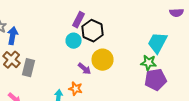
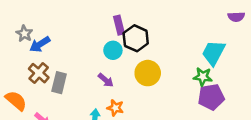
purple rectangle: (79, 20) -> (119, 25), turned -42
blue arrow: (13, 36) -> (40, 44), turned -132
purple arrow: (85, 69) -> (106, 80), moved

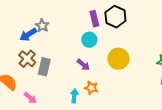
gray star: (24, 34) -> (42, 26), moved
black hexagon: (136, 38) -> (115, 17), moved

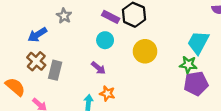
purple rectangle: (94, 19) -> (111, 17), turned -49
gray star: (42, 26) -> (64, 16), moved
yellow circle: (118, 59) -> (145, 51), moved

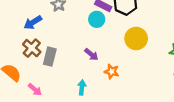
cyan circle: (105, 40) -> (97, 19), moved
orange star: (107, 93) -> (112, 71), moved

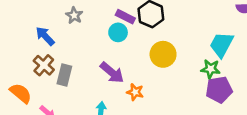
blue arrow: (33, 22) -> (45, 36), turned 78
purple arrow: (91, 54) -> (112, 73), size x1.5

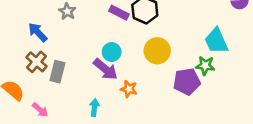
cyan circle: (118, 32) -> (112, 52), moved
cyan trapezoid: (221, 45) -> (216, 41), turned -52
purple pentagon: (219, 90) -> (187, 82), moved

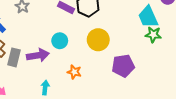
cyan trapezoid: (216, 41) -> (148, 17), moved
green star: (205, 66) -> (153, 35), moved
purple arrow: (105, 69) -> (38, 55), moved, turned -50

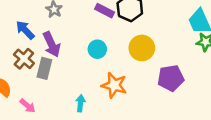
purple arrow: (38, 55) -> (52, 44), moved, turned 75
orange star: (74, 72) -> (114, 85), size x1.5

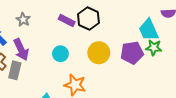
purple pentagon: (171, 78) -> (132, 53), moved

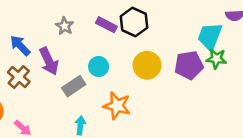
gray star: (23, 20) -> (65, 26), moved
cyan trapezoid: (149, 30) -> (210, 36), turned 45
gray rectangle: (15, 70) -> (74, 86), moved, turned 42

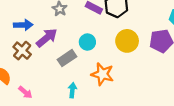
blue arrow: (20, 46) -> (23, 25), turned 132
purple arrow: (49, 61) -> (47, 38), turned -105

